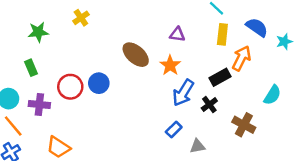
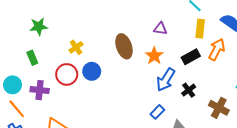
yellow cross: (81, 18) -> (76, 47), moved
brown ellipse: (136, 55) -> (124, 46), turned 30
black rectangle: (220, 77) -> (191, 57), moved

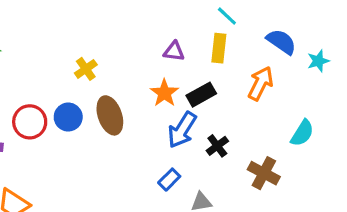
yellow rectangle: (200, 29) -> (219, 48), moved
brown ellipse: (124, 46) -> (110, 115), moved
yellow cross: (76, 47) -> (86, 69), moved
black rectangle: (191, 57) -> (201, 95), moved

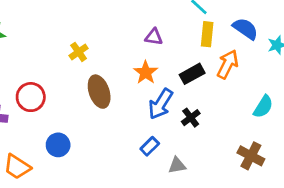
yellow rectangle: (219, 48) -> (207, 34), moved
black rectangle: (201, 95) -> (192, 74), moved
blue circle: (68, 117) -> (58, 145), moved
brown cross: (264, 173) -> (251, 156), moved

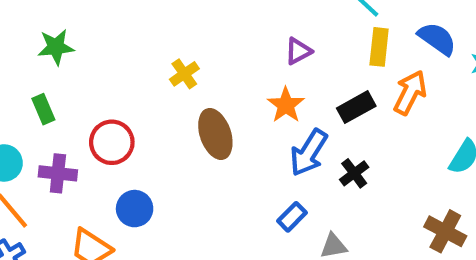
purple triangle: (154, 37) -> (298, 51), turned -36
blue circle: (58, 145) -> (135, 209), moved

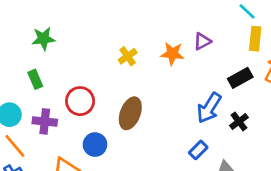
orange star: (286, 105) -> (172, 54), moved, turned -30
brown ellipse: (215, 134) -> (130, 113), moved, turned 40

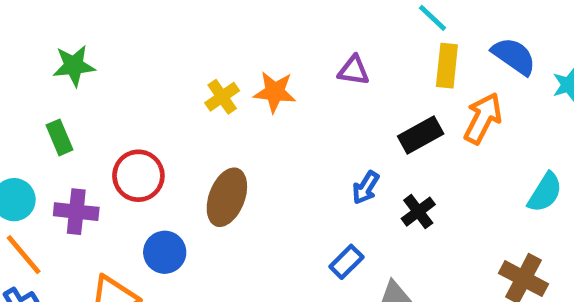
purple triangle: (202, 41) -> (354, 70), turned 36
orange star: (172, 54) -> (275, 92), moved
blue arrow: (209, 108) -> (366, 188), size x0.6

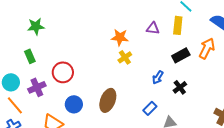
yellow rectangle: (447, 66) -> (178, 25), moved
yellow cross: (222, 97) -> (125, 57), moved
brown ellipse: (227, 197) -> (108, 100), moved
purple cross: (76, 212) -> (37, 87), turned -30

